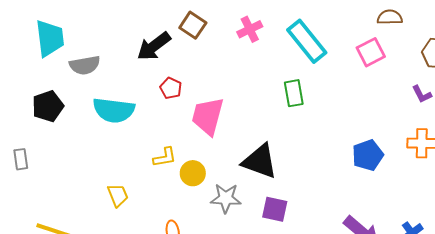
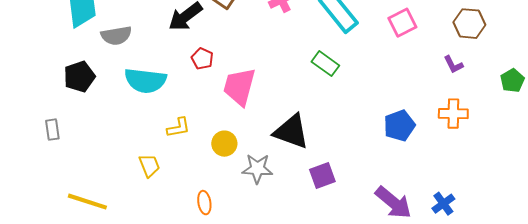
green rectangle: (294, 93) -> (325, 64), turned -44
yellow L-shape: (165, 157) -> (178, 128), moved
purple square: (275, 209) -> (322, 176), moved, turned -32

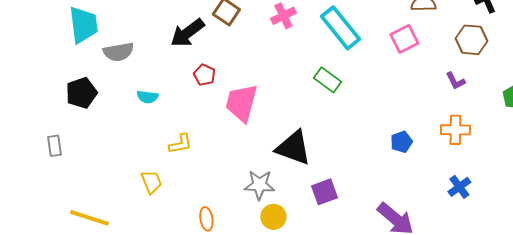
cyan semicircle: (145, 81) -> (147, 97), size x0.5
blue pentagon: (399, 126) -> (401, 142), size x0.7
yellow circle: (224, 144) -> (273, 217), moved
blue cross: (443, 204) -> (459, 187), moved

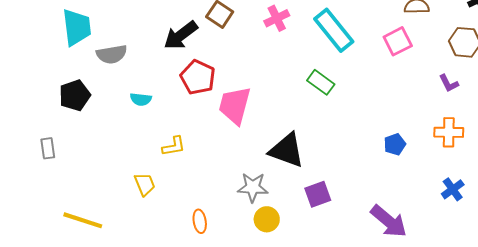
red pentagon: (204, 75) -> (198, 77), size x1.6

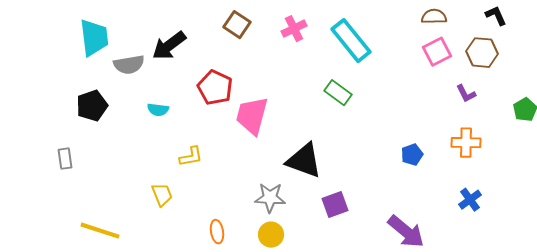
black arrow: (181, 35) -> (169, 46), moved
pink square: (398, 41) -> (437, 52), moved
yellow circle: (267, 219) -> (271, 235), moved

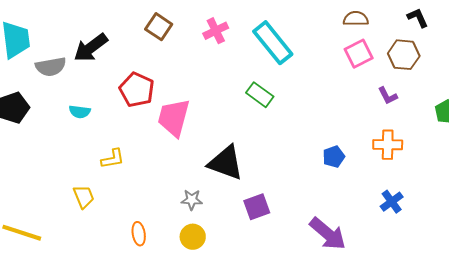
gray star: (270, 198) -> (192, 200), size x0.7

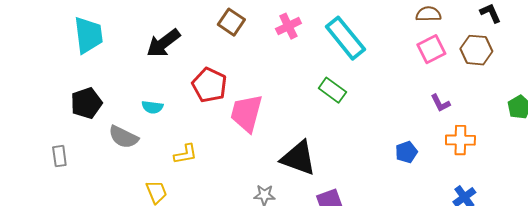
gray semicircle: (51, 67) -> (123, 137), moved, turned 36
purple L-shape: (388, 96) -> (440, 103), moved

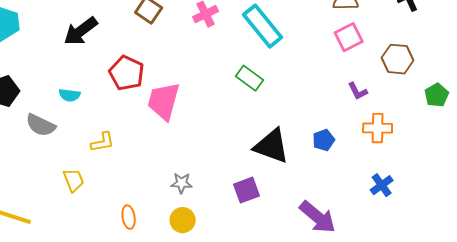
brown hexagon: (476, 50) -> (398, 59), moved
black triangle: (298, 158) -> (272, 146), moved

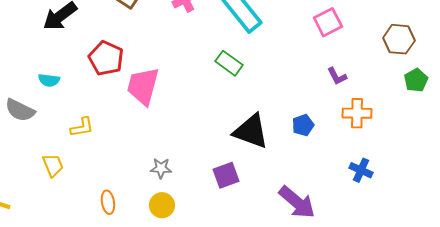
brown hexagon: (398, 59) -> (399, 39), moved
blue cross: (382, 185) -> (361, 170), turned -30

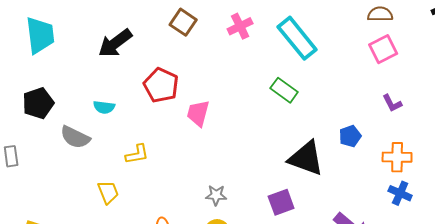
pink trapezoid: (143, 86) -> (198, 113), size x0.7
orange cross: (357, 113) -> (397, 157), moved
blue pentagon: (303, 125) -> (350, 136), moved
blue cross: (361, 170) -> (400, 193), moved

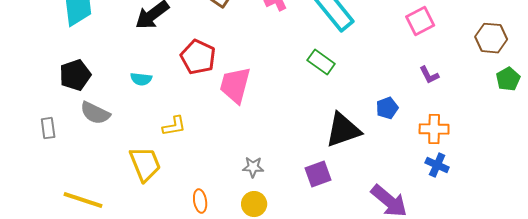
pink trapezoid: (198, 113) -> (235, 85), size x1.4
gray semicircle: (75, 137) -> (95, 113), moved
black triangle: (306, 158) -> (343, 130), turned -39
yellow trapezoid: (108, 192) -> (145, 164), size x1.5

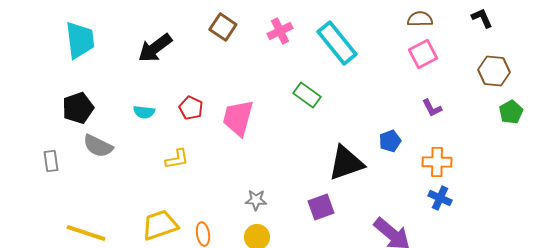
red pentagon: (198, 57) -> (191, 108), moved, size x0.7
green rectangle: (321, 62) -> (307, 95), moved
yellow trapezoid: (145, 164) -> (160, 225), moved, turned -87

